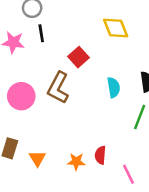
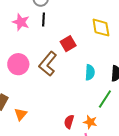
orange star: (76, 162) -> (90, 122), moved

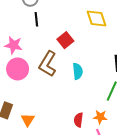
pink star: (21, 22) -> (14, 45), moved
cyan semicircle: (90, 72) -> (78, 71), moved

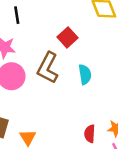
black line: (36, 19) -> (17, 15), moved

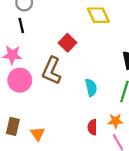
cyan semicircle: (85, 74) -> (91, 88), moved

